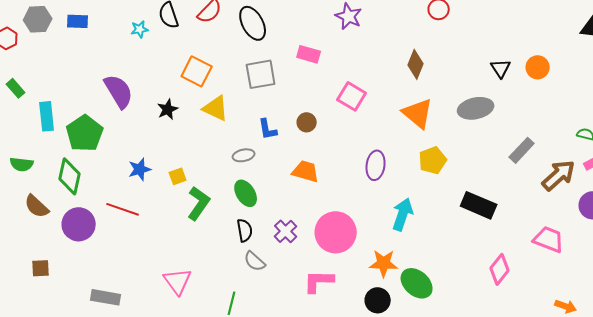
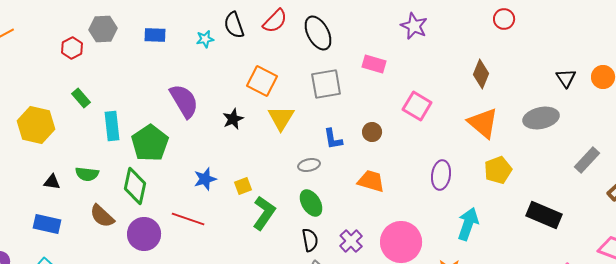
blue rectangle: (78, 21) -> (155, 35), moved
yellow triangle: (216, 108) -> (281, 118), turned 36

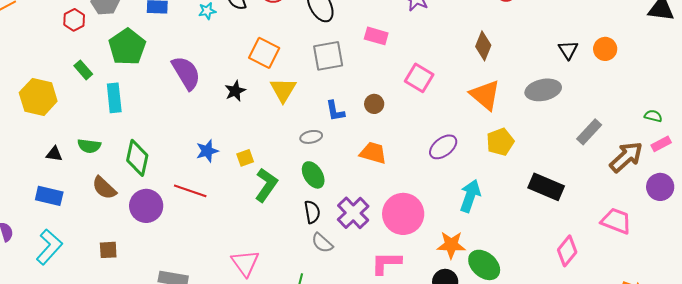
green pentagon: (150, 143) -> (127, 47), moved
purple ellipse: (441, 175) -> (443, 147), turned 44
purple cross: (351, 241) -> (353, 213), size x1.4

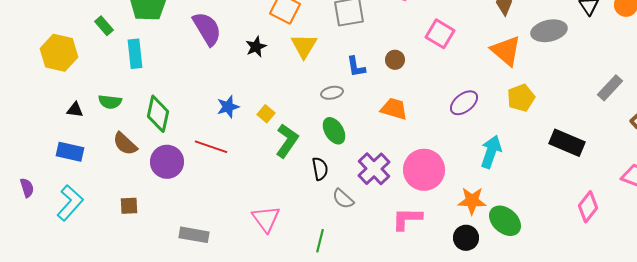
gray ellipse: (543, 90) -> (549, 31), moved
yellow square: (245, 158) -> (266, 114), turned -30
black semicircle: (312, 212) -> (320, 169), moved

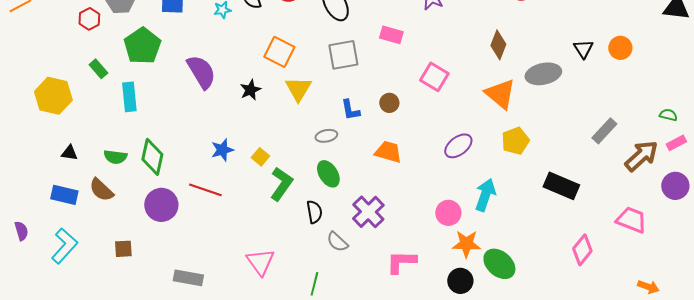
green semicircle: (110, 102) -> (115, 157), moved
brown semicircle: (125, 144) -> (101, 190), moved
pink circle: (424, 170) -> (448, 213), moved, size x0.6

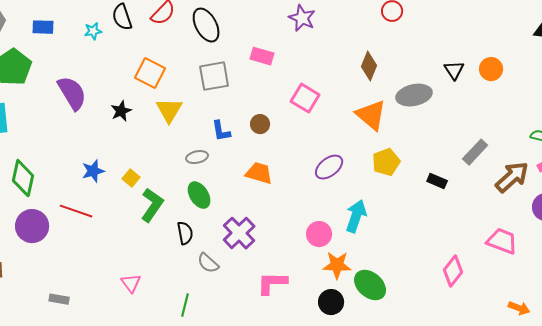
black rectangle: (561, 186) -> (437, 181), moved, size x0.6
pink triangle: (260, 262) -> (131, 283), size x0.7
gray rectangle: (188, 278) -> (59, 299), size x0.7

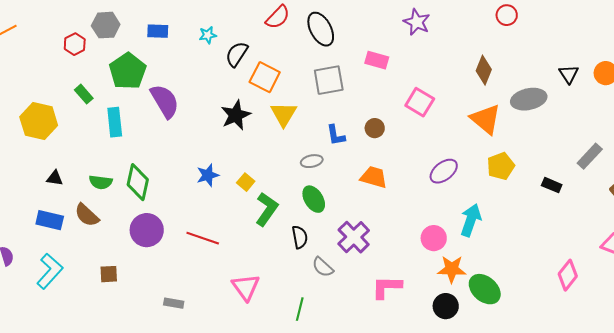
black semicircle: (122, 17) -> (237, 54), moved, turned 52
purple semicircle: (72, 93) -> (165, 101), moved
black star: (121, 111) -> (236, 115), size x1.4
red line: (76, 211) -> (203, 238), moved
pink triangle: (131, 283) -> (246, 287), size x1.4

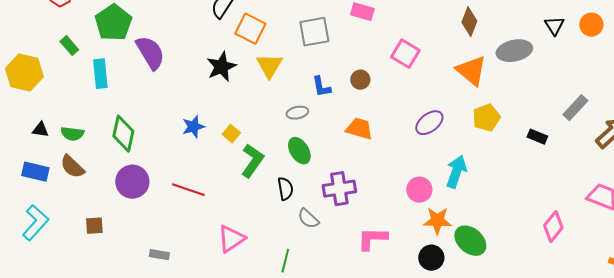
green semicircle: (101, 182) -> (72, 134), moved
purple cross: (354, 237) -> (339, 189), turned 36
pink triangle: (246, 287) -> (231, 239), turned 32

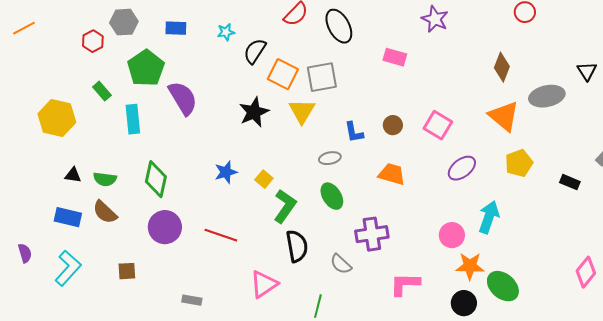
gray square: (314, 32) -> (322, 77), moved
pink square: (405, 54) -> (438, 125), moved
black semicircle: (285, 189) -> (297, 246), moved, size x1.4

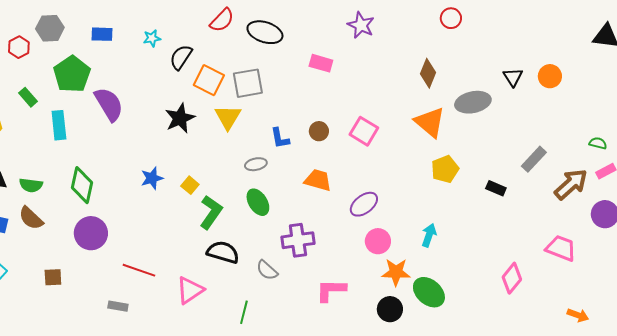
black ellipse: (339, 26) -> (265, 32), turned -44
purple ellipse: (462, 168) -> (364, 204), moved
cyan arrow: (489, 217) -> (429, 235), moved, size x0.7
red line: (221, 235) -> (139, 270), moved
black semicircle: (297, 246) -> (223, 252), turned -64

